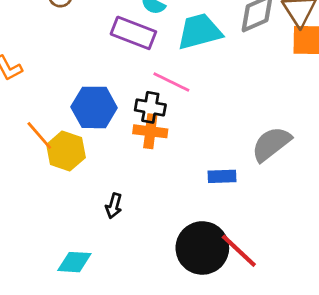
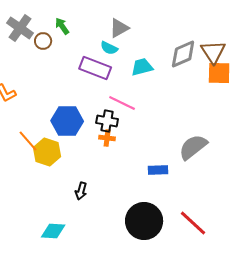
cyan trapezoid: (200, 32) -> (142, 67), size x0.7
orange cross: (150, 131) -> (107, 138), size x0.7
red line: (239, 251) -> (193, 223), moved

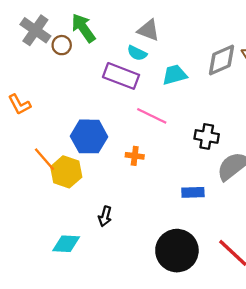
green arrow: (62, 26) -> (83, 28), size x1.5
gray triangle: (119, 28) -> (148, 30), turned 50
black cross: (107, 121) -> (207, 136), moved
cyan diamond: (53, 231) -> (66, 244), moved

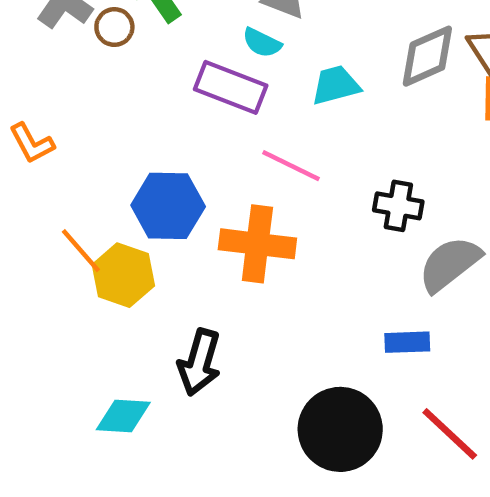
orange cross: (135, 156) -> (257, 244), size x2.0
blue rectangle: (193, 192) -> (407, 342), moved
black arrow: (105, 216) -> (199, 362), size x1.6

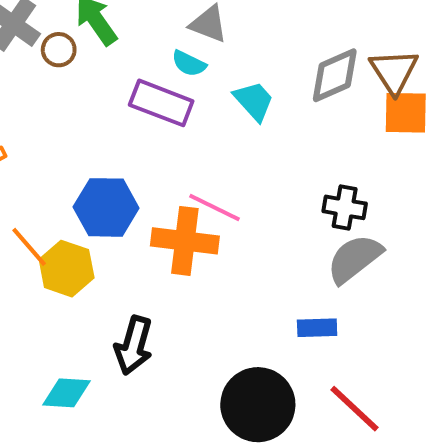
cyan trapezoid: (336, 85) -> (254, 101), turned 63
pink line: (291, 166) -> (214, 207), moved
black cross: (398, 206) -> (345, 207), moved

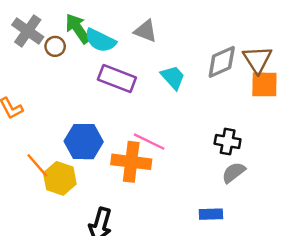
cyan semicircle: (189, 63) -> (100, 40), moved, size x1.5
gray semicircle: (355, 259) -> (234, 172), size x0.7

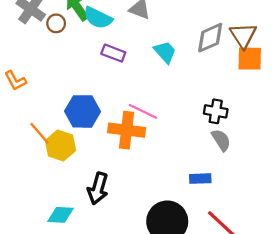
purple rectangle: (117, 79) -> (113, 53), size x0.7
gray semicircle: (234, 172) -> (221, 140), turned 95

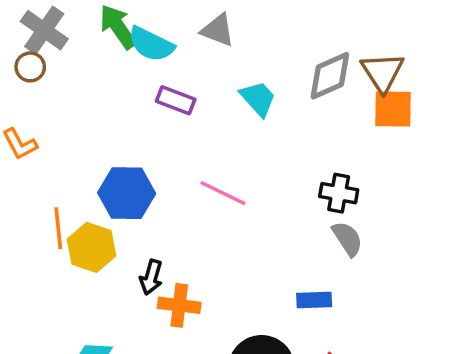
brown circle: (56, 23) -> (30, 67), moved
orange cross: (127, 130) -> (179, 305), moved, size x0.7
orange line: (40, 133) -> (58, 228), turned 35
black arrow: (98, 188) -> (151, 277), moved, size x0.7

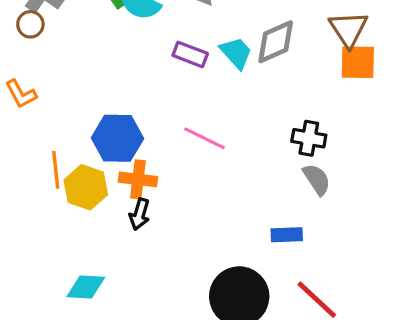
gray diamond: (330, 76) -> (276, 42), moved
purple rectangle: (176, 100) -> (190, 54), moved
orange cross: (179, 305) -> (138, 179), moved

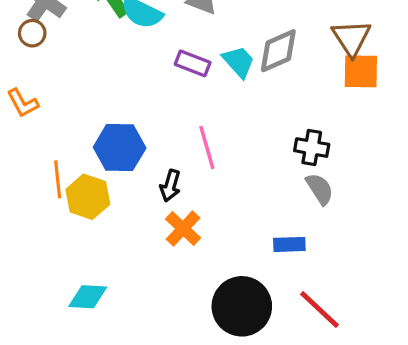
pink line: (204, 138) -> (207, 148), turned 48
orange cross: (138, 179) -> (183, 229), moved, turned 36
black arrow: (140, 214) -> (170, 186), moved

